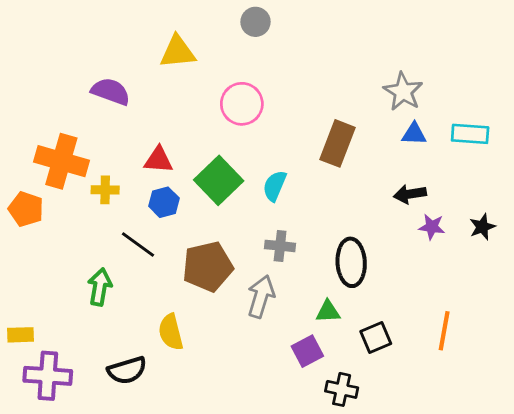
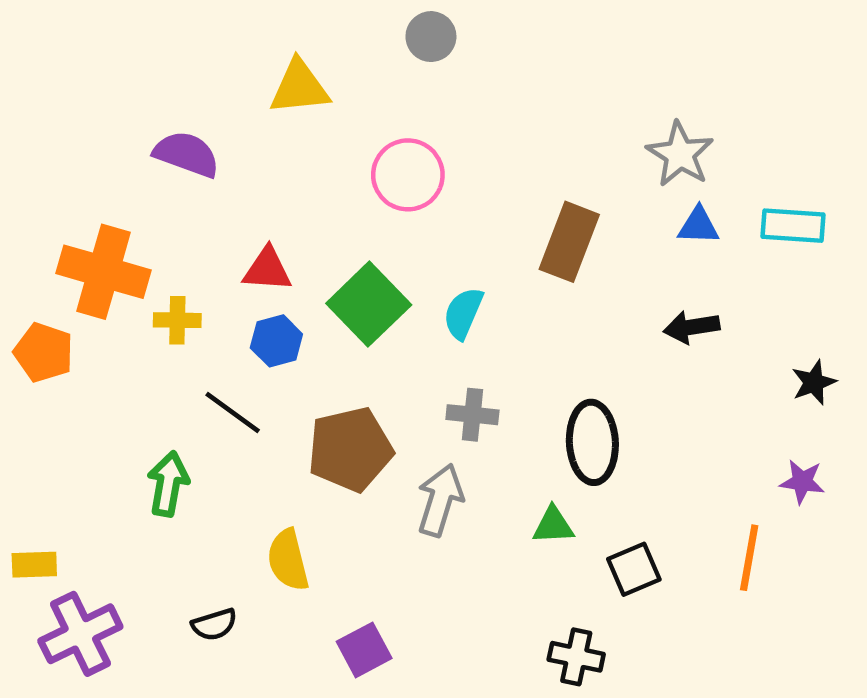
purple star: (432, 227) -> (802, 482), moved
purple square: (307, 351) -> (364, 650), moved
black semicircle: (127, 370) -> (214, 625), size x0.7
purple cross: (48, 376) -> (80, 634), turned -30

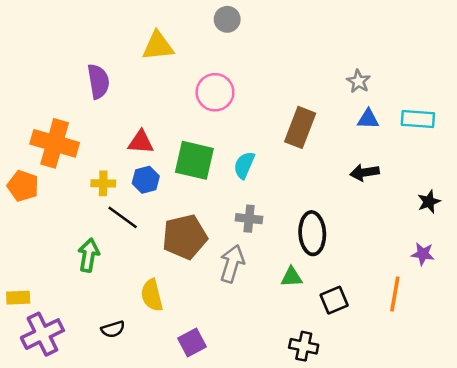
purple semicircle: (187, 154) -> (98, 81), turned 60
gray star: (680, 154) -> (358, 81), size x0.7
green square: (369, 304) -> (194, 160), turned -33
yellow cross: (177, 320) -> (103, 183), moved

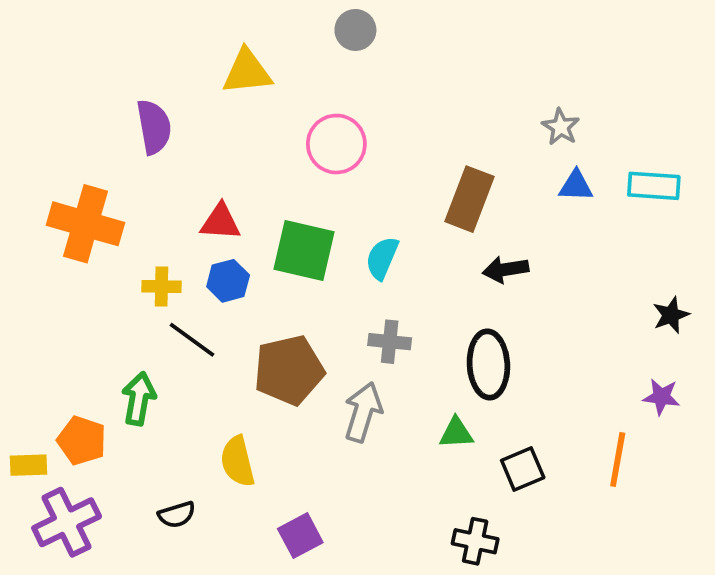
black arrow: (364, 172) -> (506, 269), moved
orange pentagon: (23, 186) -> (82, 440), moved

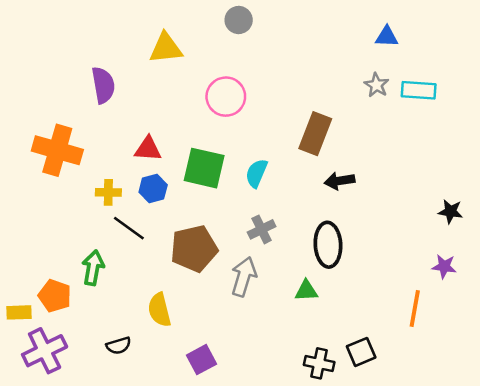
blue triangle: (576, 186) -> (387, 37), moved
cyan rectangle: (654, 186) -> (419, 90), moved
black star: (671, 315) -> (451, 212), turned 30
gray cross: (390, 342) -> (262, 229), turned -32
black square: (523, 469) -> (361, 352), moved

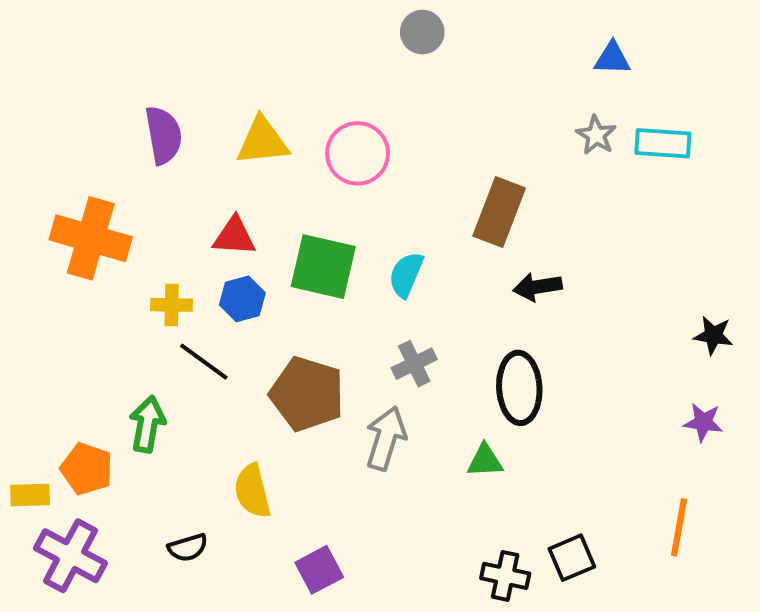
gray circle: (239, 20) -> (422, 32), moved
yellow triangle: (166, 48) -> (263, 141), moved
brown pentagon: (194, 249) -> (307, 394), turned 30
orange line: (415, 309) -> (679, 527), moved
purple cross: (45, 351) -> (70, 556), turned -36

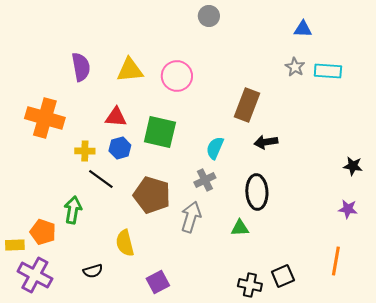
cyan semicircle: (406, 275) -> (215, 148), moved

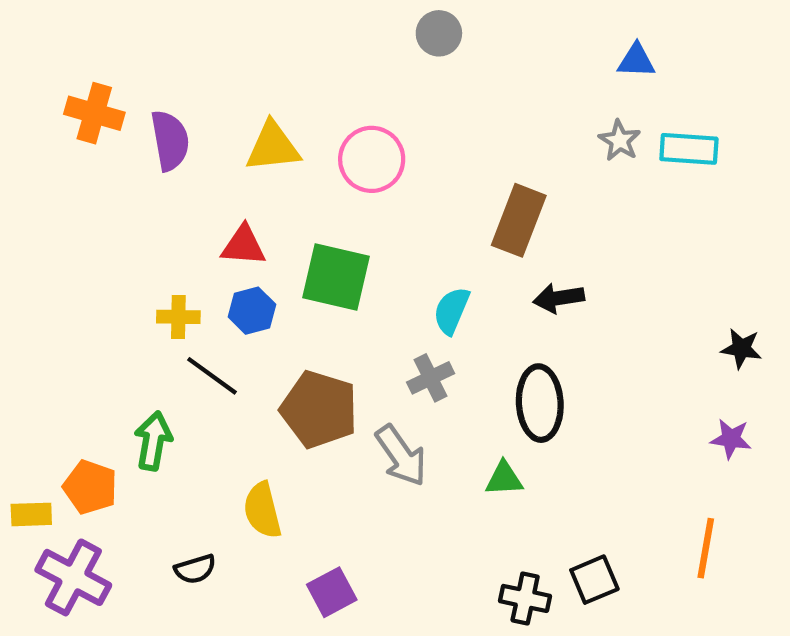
orange cross: (45, 118) -> (94, 113), moved, size x0.7
gray arrow: (191, 217) -> (401, 456), turned 128

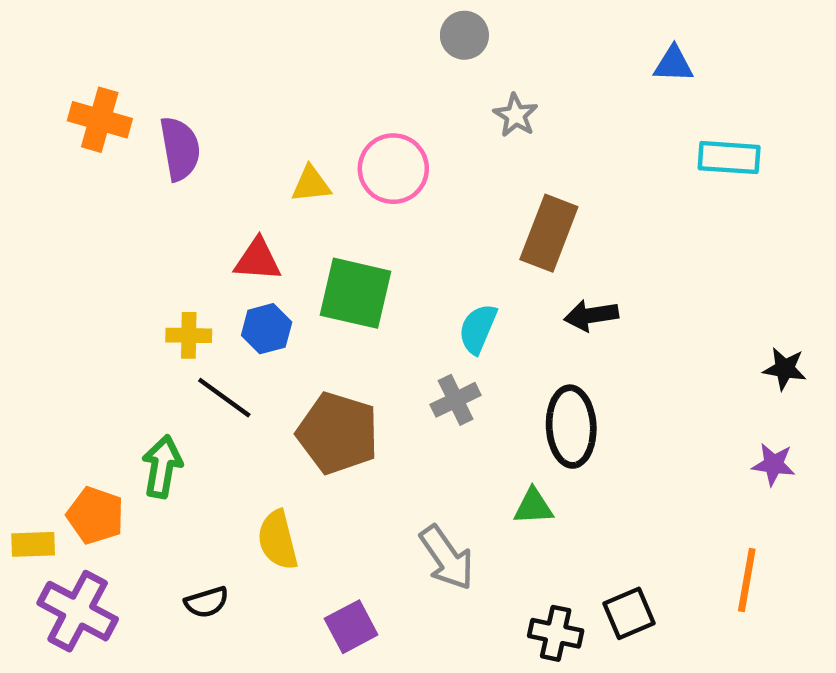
gray star: (620, 140) -> (516, 115), moved
yellow triangle: (273, 147) -> (311, 184), moved, size x0.7
gray arrow: (401, 456) -> (447, 558), moved

